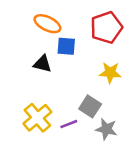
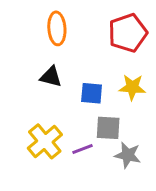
orange ellipse: (47, 24) -> (57, 28), turned 60
blue square: (66, 46) -> (92, 93), moved
gray square: (90, 106) -> (108, 128), turned -30

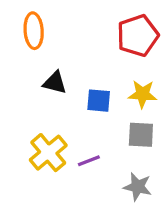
orange ellipse: (57, 28) -> (34, 31), moved
gray square: (108, 128) -> (141, 135), moved
gray star: (128, 155) -> (138, 187), moved

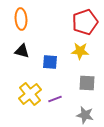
black triangle: (55, 83) -> (22, 51), moved
yellow star: (143, 94) -> (80, 51), moved
blue square: (99, 101) -> (50, 62), moved

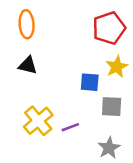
yellow star: (80, 51) -> (117, 67), moved, turned -30
blue square: (50, 62) -> (90, 82), moved
gray star: (85, 115) -> (109, 148), turned 30

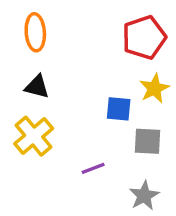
yellow cross: (38, 121) -> (34, 136), moved

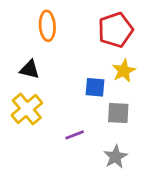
orange ellipse: (35, 32) -> (47, 26), moved

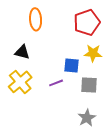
yellow star: (124, 71) -> (93, 53), turned 30
purple line: (75, 135) -> (56, 83), moved

